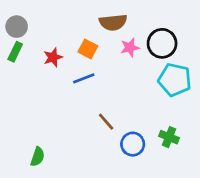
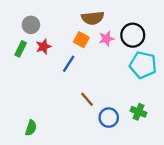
gray circle: (17, 27) -> (31, 25), moved
orange square: (88, 49) -> (81, 40), moved
green rectangle: (15, 52) -> (21, 49), moved
blue line: (84, 78) -> (69, 64), turned -36

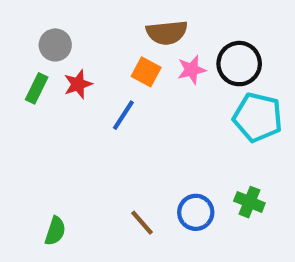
brown line: (87, 99) -> (142, 223), moved

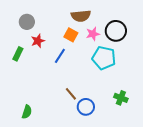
green rectangle: (37, 88) -> (18, 54), moved
cyan pentagon: (258, 117) -> (104, 58), moved
blue circle: (196, 212) -> (86, 107), moved
brown line: (142, 223) -> (71, 94), moved

